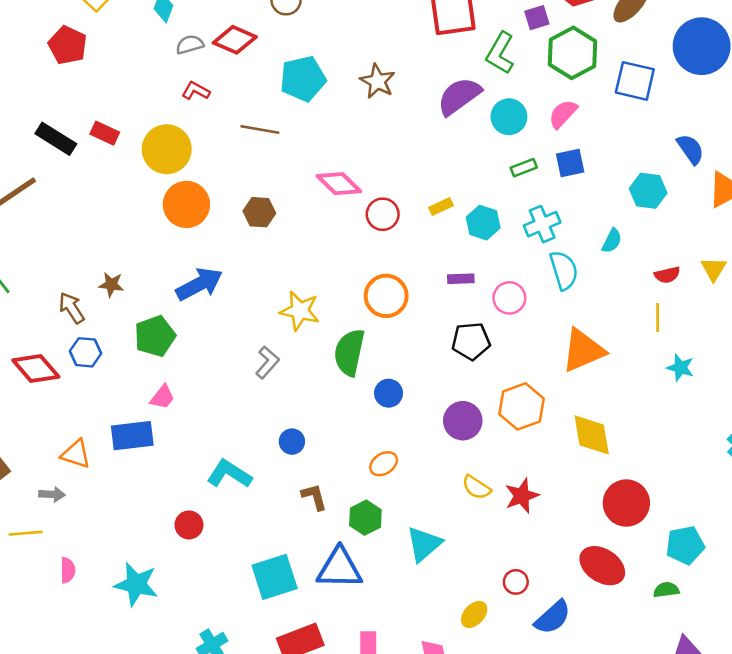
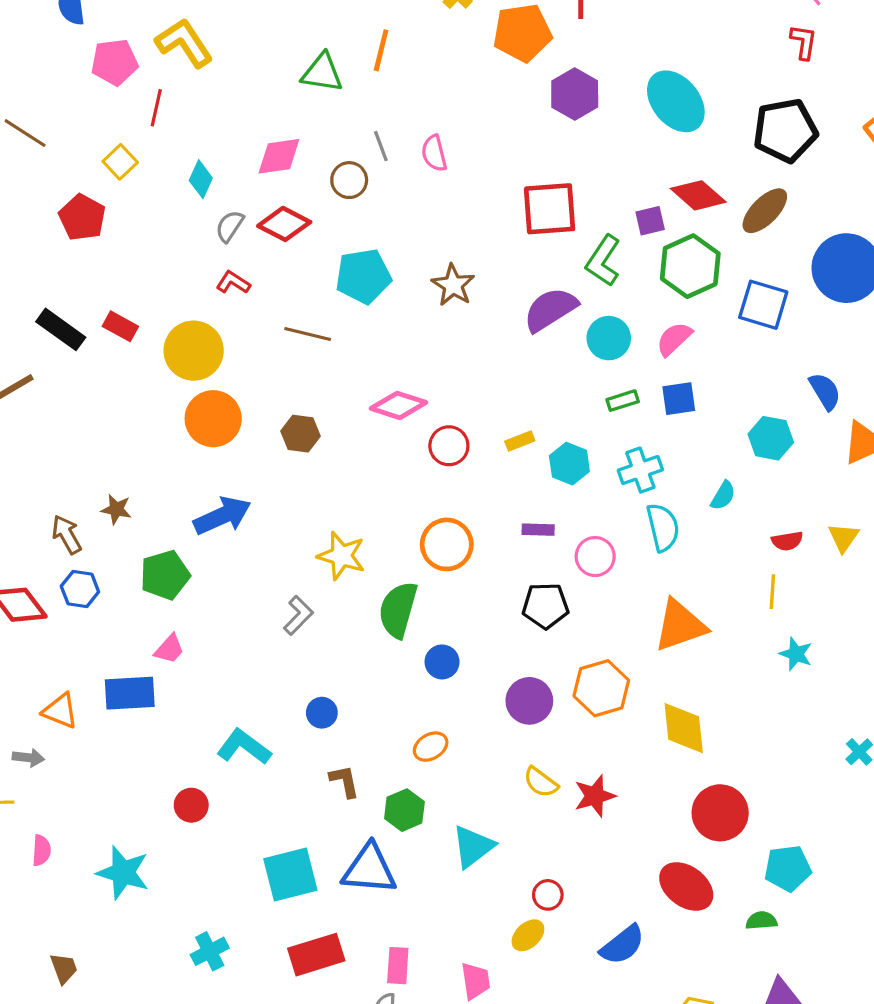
gray semicircle: (190, 45) -> (230, 226), turned -44
pink diamond: (339, 184) -> (398, 405), turned -30
red circle: (516, 582) -> (548, 895), moved

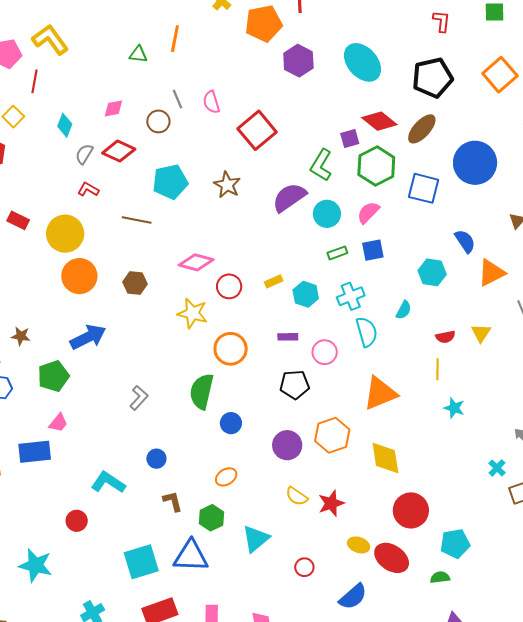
green triangle: (322, 73) -> (138, 54), size x0.7
pink diamond: (279, 156) -> (113, 108), size x0.7
red square: (550, 209) -> (257, 130), moved, turned -33
yellow star: (341, 556) -> (193, 313), moved
yellow ellipse: (528, 935) -> (359, 545), moved, turned 65

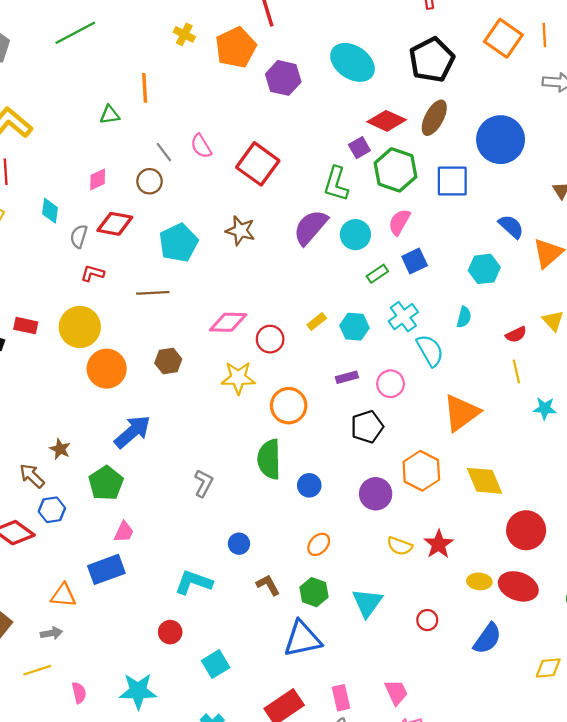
brown star: (21, 336) -> (60, 449), turned 30
cyan square: (141, 562) -> (216, 664), moved, size x0.7

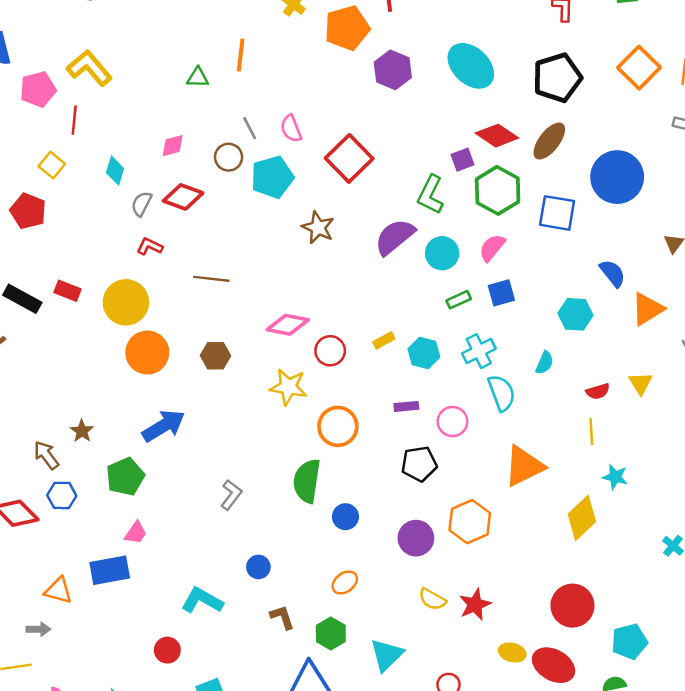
cyan pentagon: (178, 243) -> (272, 177), moved
yellow diamond: (485, 481) -> (582, 518), moved, turned 60

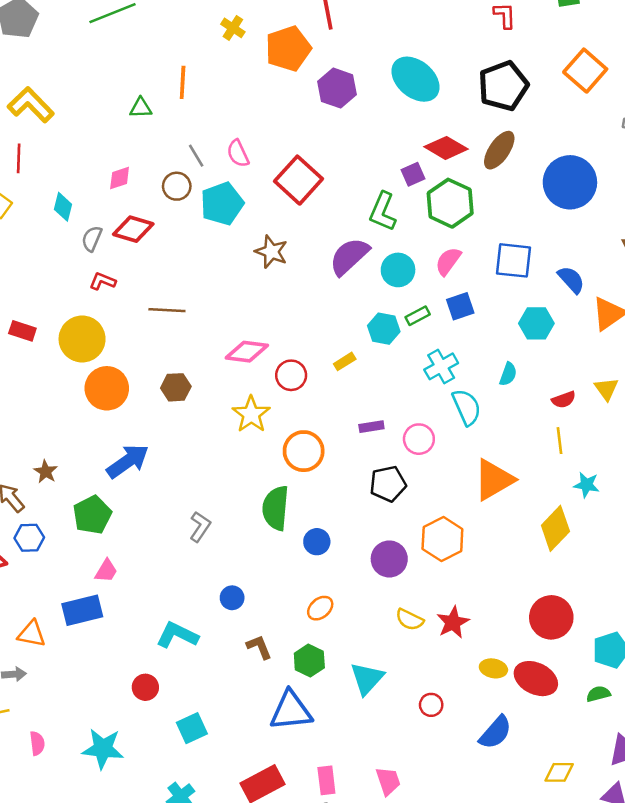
blue square: (557, 213) -> (513, 260), moved
cyan hexagon: (424, 353) -> (384, 329), moved
yellow star: (288, 387) -> (251, 414), turned 30

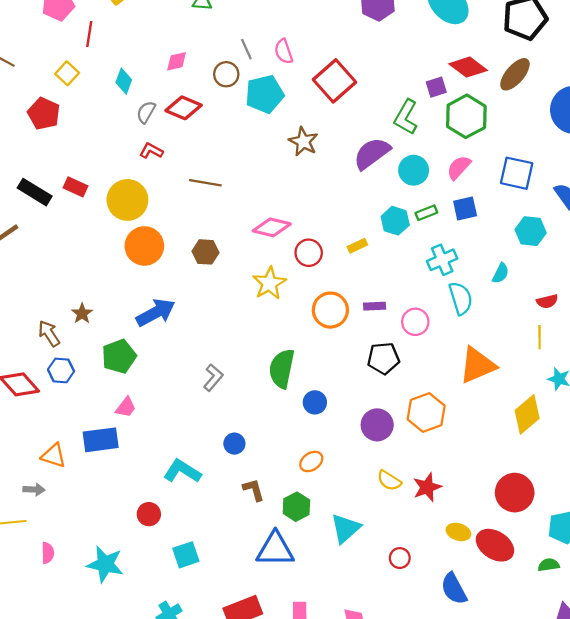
orange circle: (304, 451) -> (330, 310), moved
blue semicircle: (495, 732) -> (454, 589), turned 104

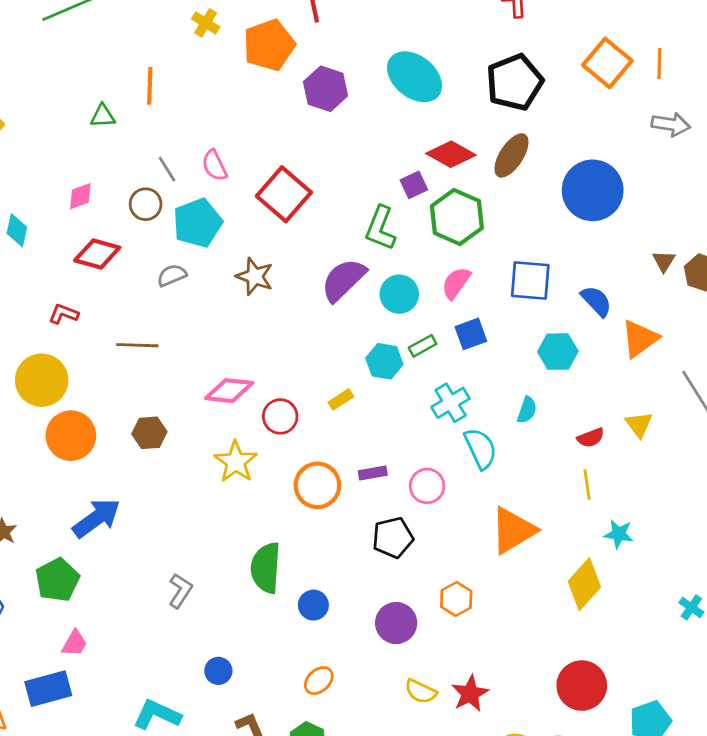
gray semicircle: (146, 112) -> (172, 275), moved, turned 45
orange hexagon: (426, 413) -> (456, 599), size x0.7

